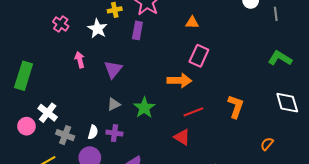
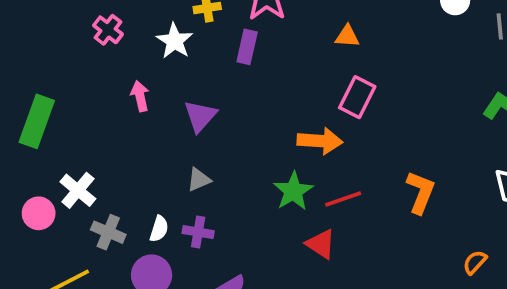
green star: (144, 108) -> (293, 191), moved

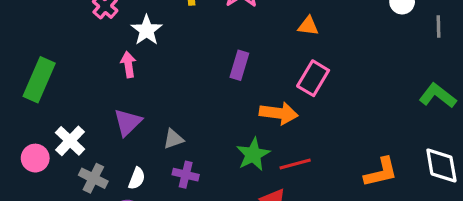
white star: (175, 41) -> (147, 30), moved
purple rectangle: (247, 47) -> (239, 65), moved
purple triangle: (200, 116) -> (128, 122), moved
orange L-shape: (421, 192) -> (381, 172), moved, turned 51
purple cross: (198, 232) -> (186, 175), moved

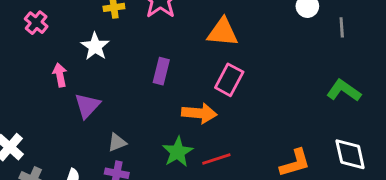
orange triangle: (308, 26) -> (223, 32), size x1.6
white star: (147, 30) -> (95, 46), moved
purple triangle: (128, 122) -> (87, 106), moved
gray triangle: (173, 139) -> (117, 143), moved

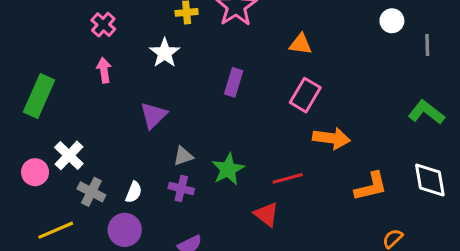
orange triangle: (223, 32) -> (301, 44), size x0.7
pink arrow: (60, 75) -> (104, 70), moved
orange arrow: (199, 113) -> (331, 138), moved
green star: (178, 152) -> (228, 169), moved

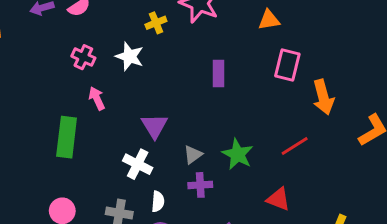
white star: (165, 53) -> (130, 56), moved
green rectangle: (39, 96) -> (67, 137), moved
orange arrow: (331, 138) -> (323, 97), turned 84
white cross: (69, 155) -> (138, 164), moved
red triangle: (266, 214) -> (278, 199), moved

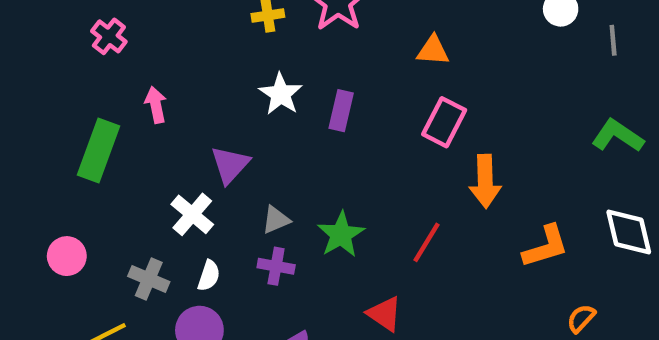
white star: (130, 56) -> (281, 94), moved
pink cross: (83, 57) -> (109, 36), moved
red line: (295, 146) -> (427, 242), turned -40

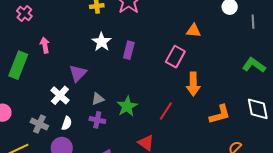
orange triangle: (433, 50) -> (194, 31), moved

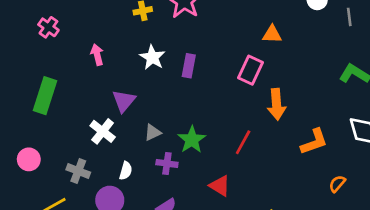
pink arrow: (45, 45) -> (97, 55), moved
purple cross: (97, 120) -> (167, 164), moved
white semicircle: (67, 123) -> (126, 171), moved

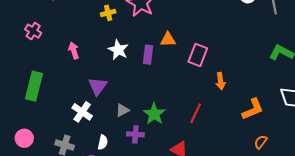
orange triangle: (272, 34) -> (168, 40), moved
orange arrow: (276, 104) -> (220, 81), size x0.7
orange semicircle: (337, 184) -> (261, 142), moved

